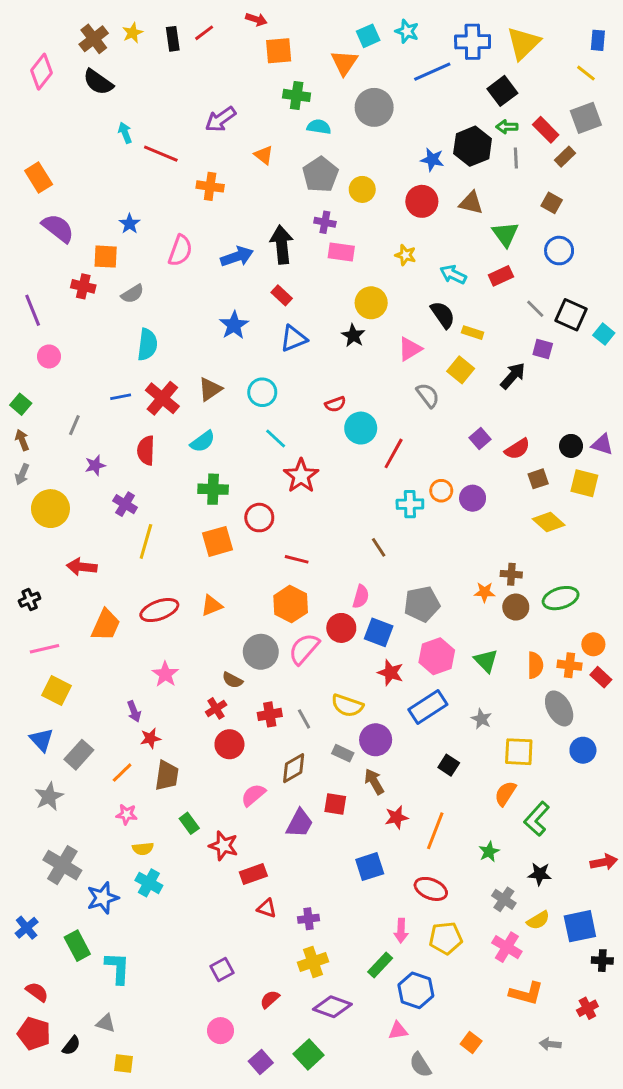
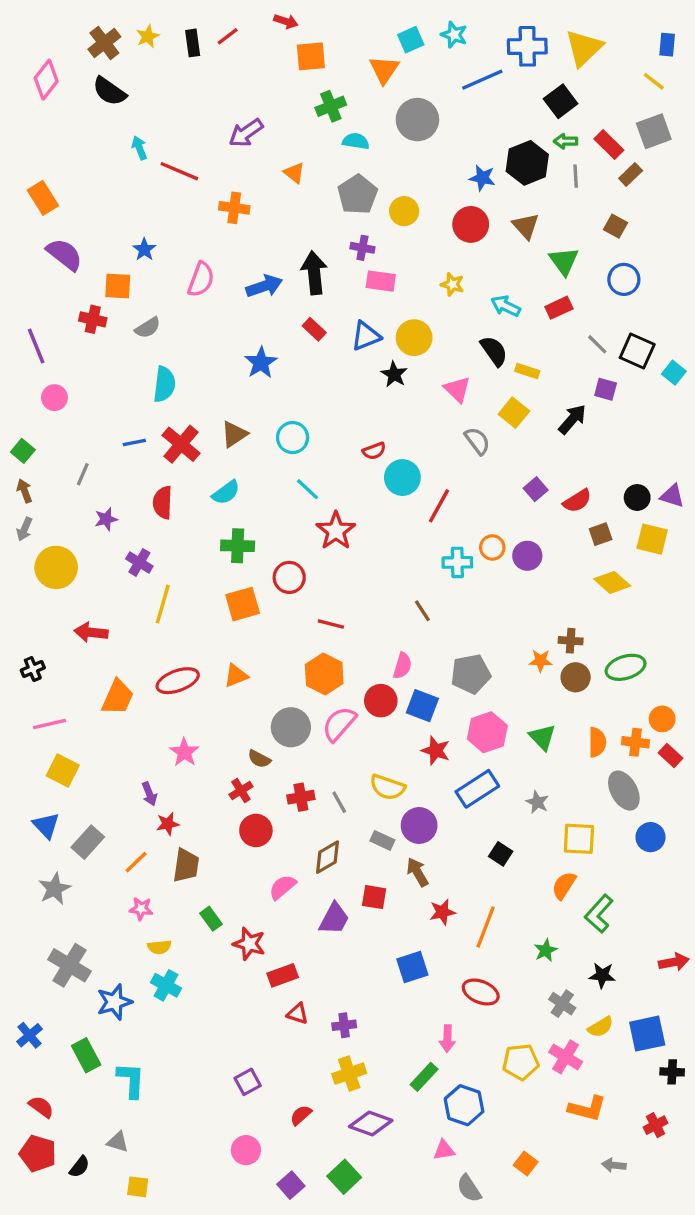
green cross: (297, 95) -> (331, 106), turned -30
brown triangle: (471, 203) -> (526, 226), turned 35
blue triangle: (294, 339) -> (366, 336), moved
pink triangle: (410, 349) -> (457, 389), turned -45
yellow pentagon: (446, 938) -> (521, 1062), moved

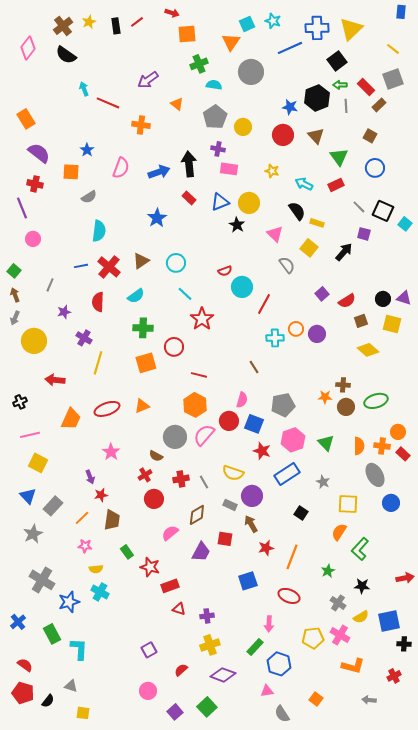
blue rectangle: (667, 45) -> (401, 12), moved
red cross: (93, 319) -> (35, 184), moved

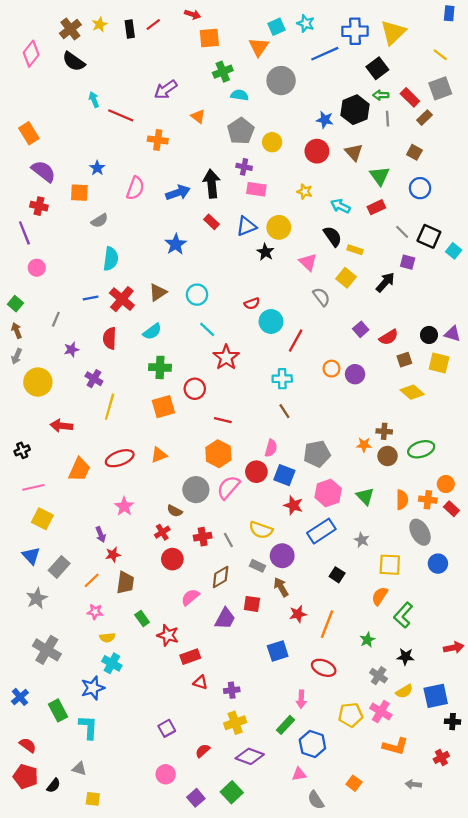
cyan cross: (275, 338) -> (282, 379), moved
blue star: (69, 602) -> (93, 688), moved

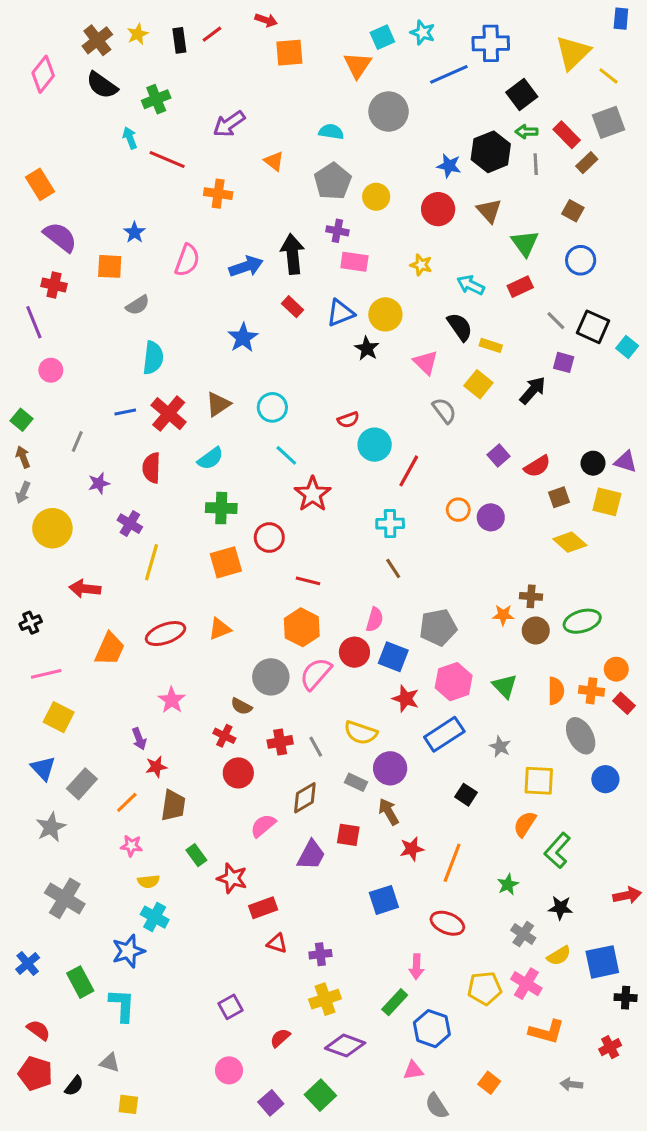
yellow triangle: (393, 32) -> (573, 53), moved
green cross: (223, 72) -> (156, 99), moved
red cross: (162, 532) -> (224, 736), turned -32

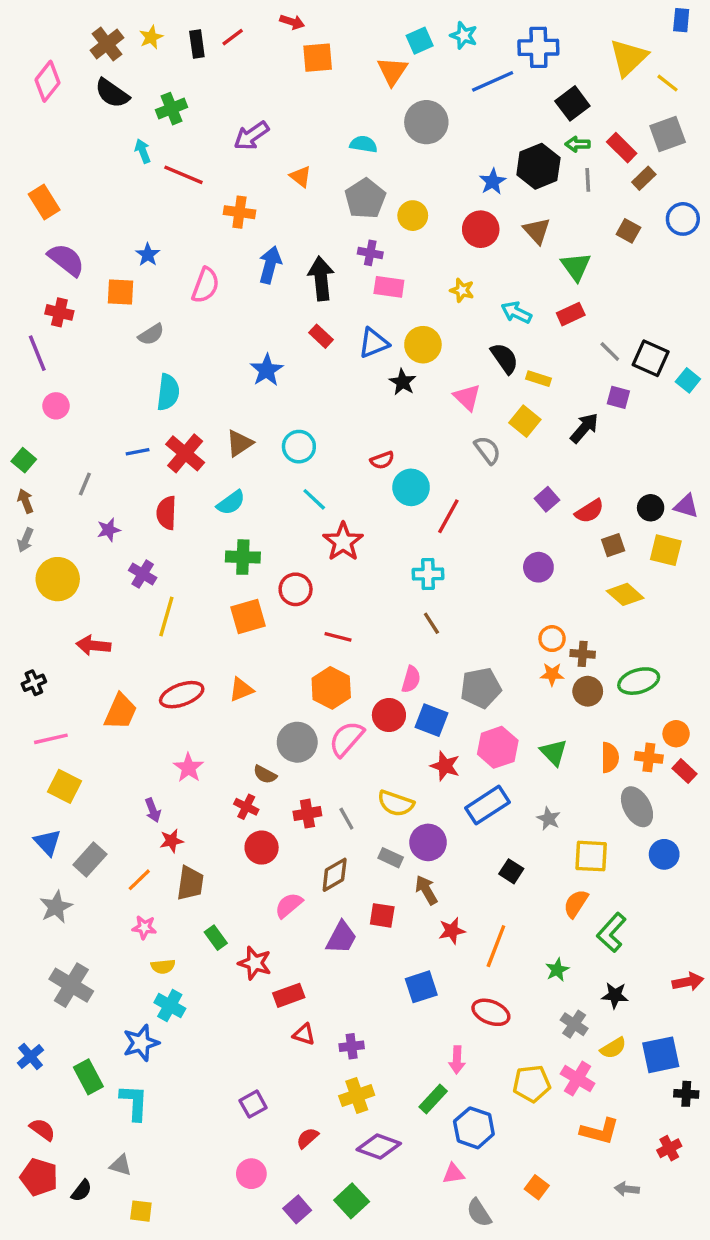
blue star: (449, 166) -> (493, 182), turned 30
blue circle: (581, 260) -> (683, 219), moved
blue arrow: (246, 266) -> (270, 265), moved, turned -56
orange circle: (458, 510) -> (552, 639), moved

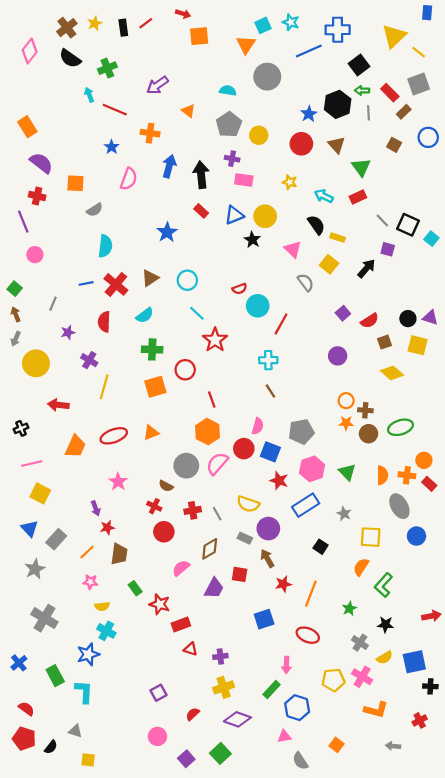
blue star: (148, 255) -> (112, 147), moved
red line: (338, 637) -> (212, 400), turned 56

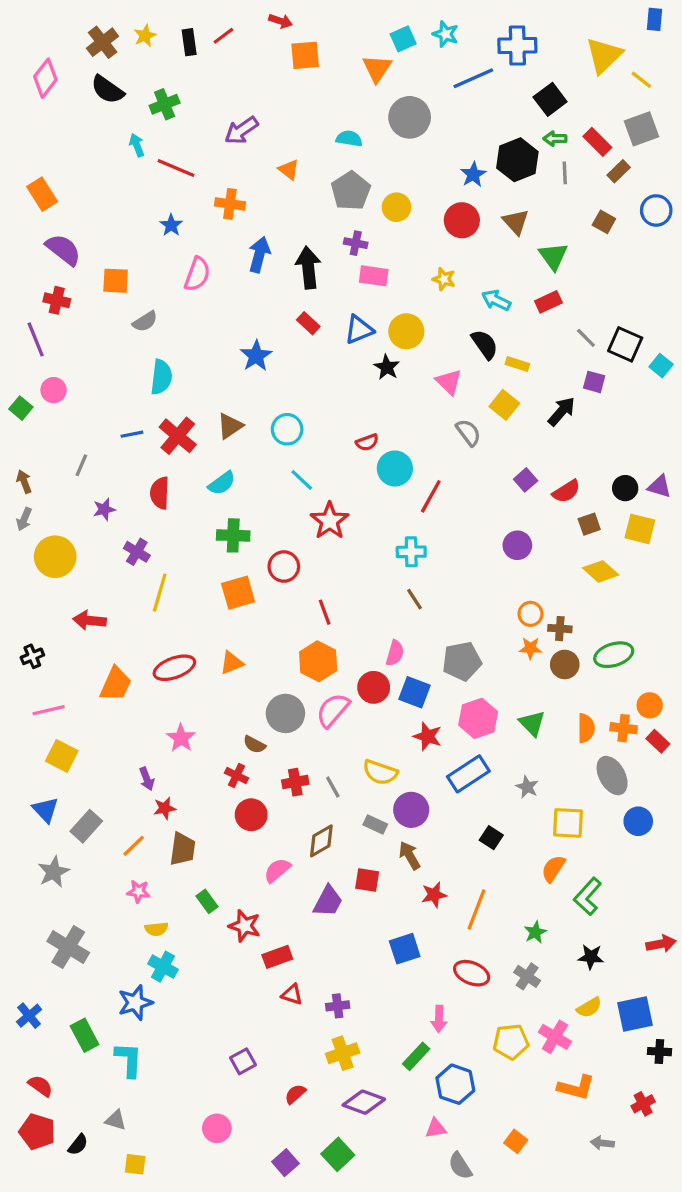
green square: (15, 289) -> (21, 408), moved
gray cross: (360, 643) -> (527, 976), moved
pink circle: (157, 736) -> (217, 1128), moved

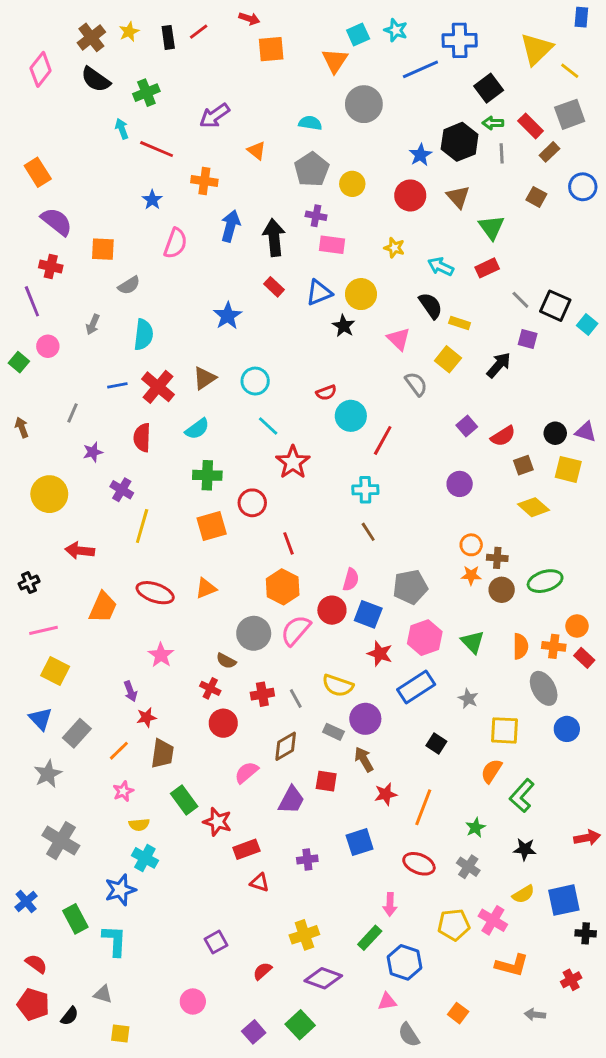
gray arrow: (24, 519) -> (93, 324), moved
red ellipse: (174, 668) -> (155, 593), turned 39
pink star: (138, 891) -> (123, 791), turned -30
green rectangle: (207, 901) -> (184, 800), size x1.4
purple cross: (338, 1006) -> (307, 859), moved

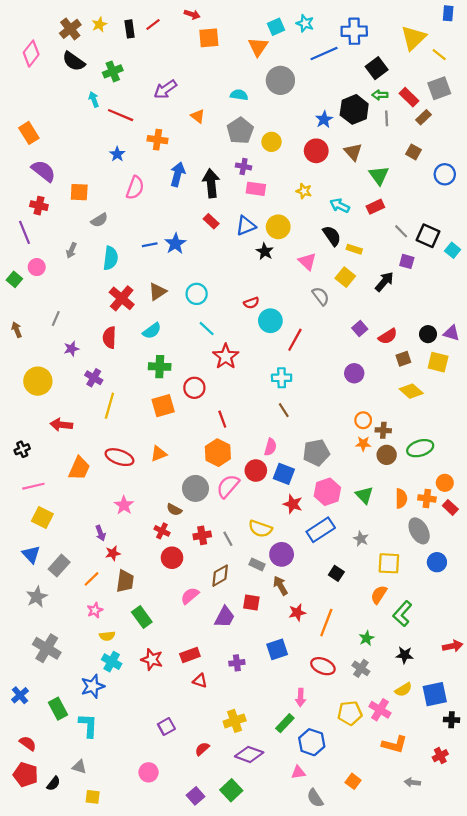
blue circle: (583, 187) -> (445, 174), moved
blue line: (117, 385) -> (150, 245), moved
red star: (217, 822) -> (152, 659), moved

